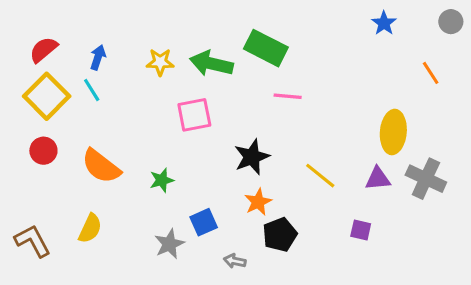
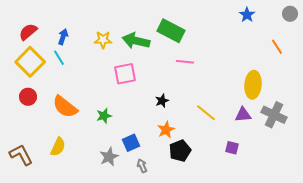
black star: (252, 157) -> (162, 101), size x0.6
gray arrow: (235, 261) -> (142, 166), moved, turned 56

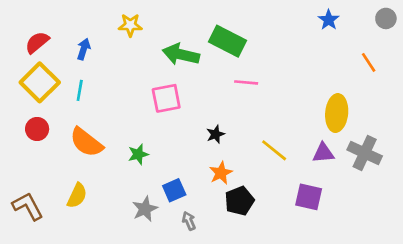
yellow star: (103, 40) -> (130, 25), moved
cyan line: (59, 58) -> (80, 90), moved, turned 42
purple square: (232, 148) -> (309, 197), size x1.5

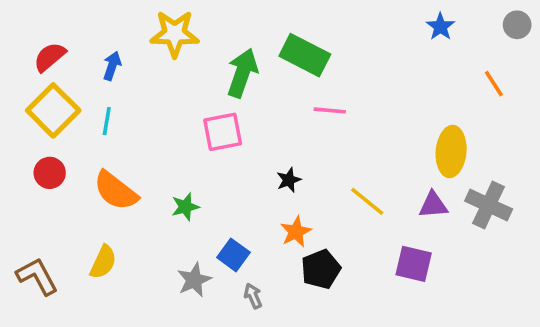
yellow star: (130, 25) -> (175, 34), size x1.5
green arrow: (181, 54) -> (242, 73), turned 96
blue square: (174, 190) -> (233, 255), turned -30

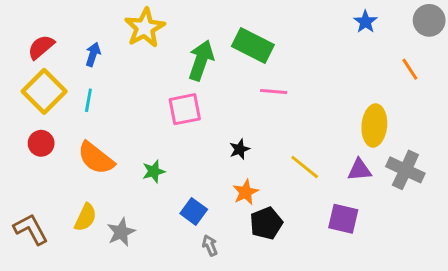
gray circle: (517, 25) -> (429, 20), size x1.4
yellow star: (175, 34) -> (145, 28), turned -30
gray star: (194, 280) -> (121, 232), moved

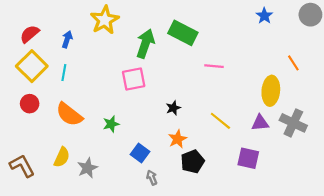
orange line: (410, 69) -> (293, 63), moved
pink line: (274, 91) -> (214, 66), moved

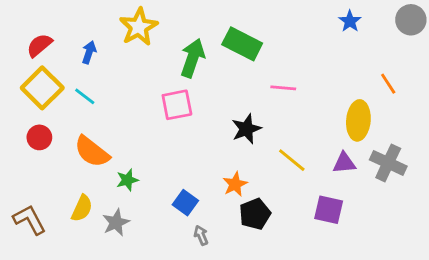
cyan line: (64, 73) -> (85, 96), turned -63
black star: (173, 108) -> (246, 129), moved, size x1.5
green star: (111, 124) -> (127, 180), moved

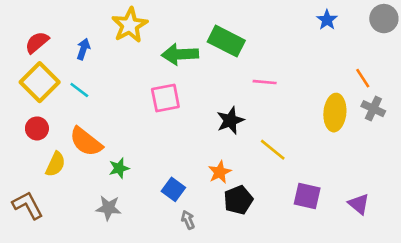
green arrow: (193, 58) -> (180, 54), turned -112
purple triangle: (344, 163) -> (359, 204), moved, turned 45
gray cross: (388, 163) -> (373, 109), moved, size x0.7
yellow semicircle: (82, 208) -> (55, 164), moved
gray star: (116, 223) -> (108, 208), turned 30

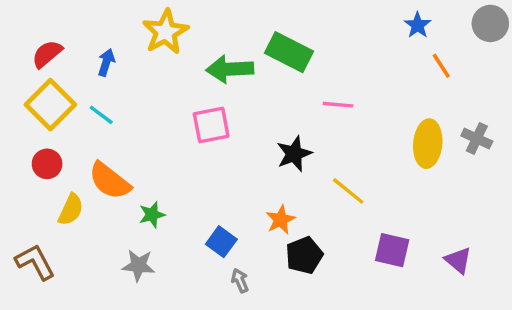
orange line: (363, 78) -> (441, 66), moved

